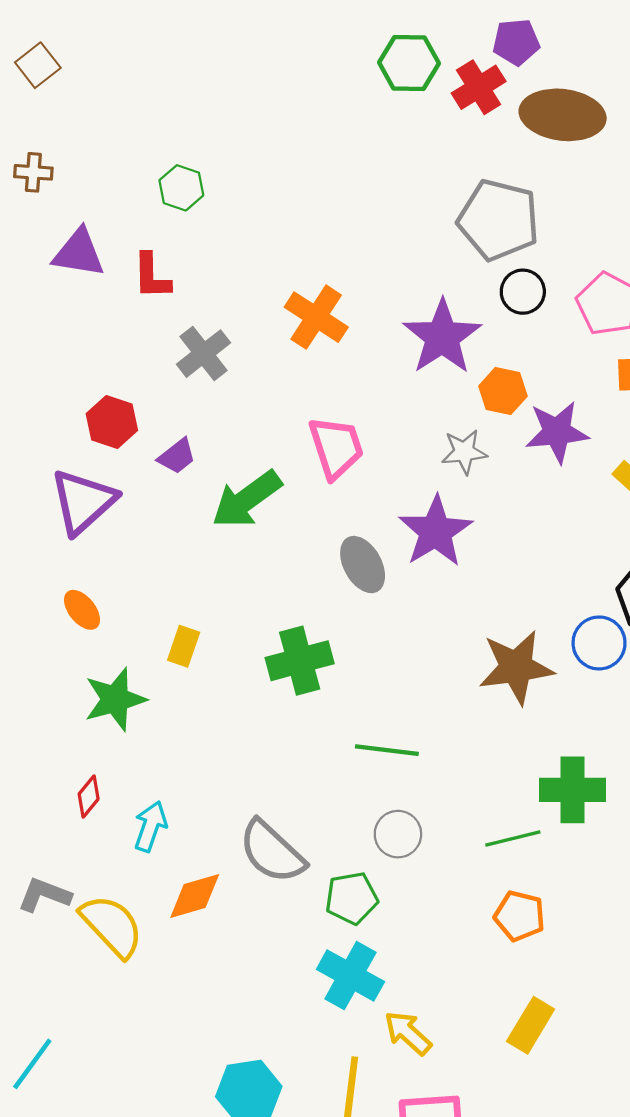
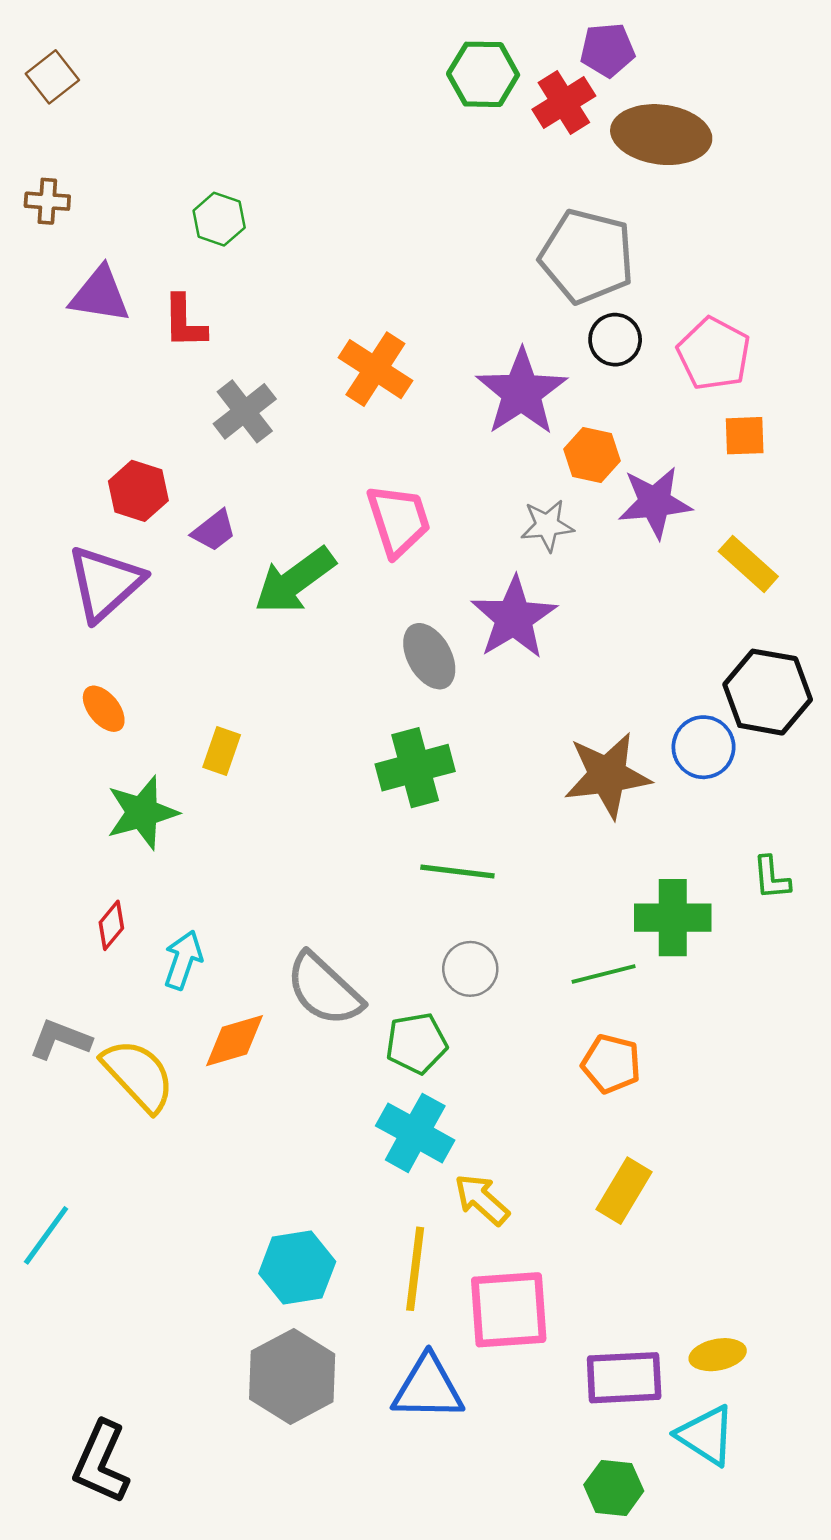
green cross: (300, 661) -> (415, 768), moved

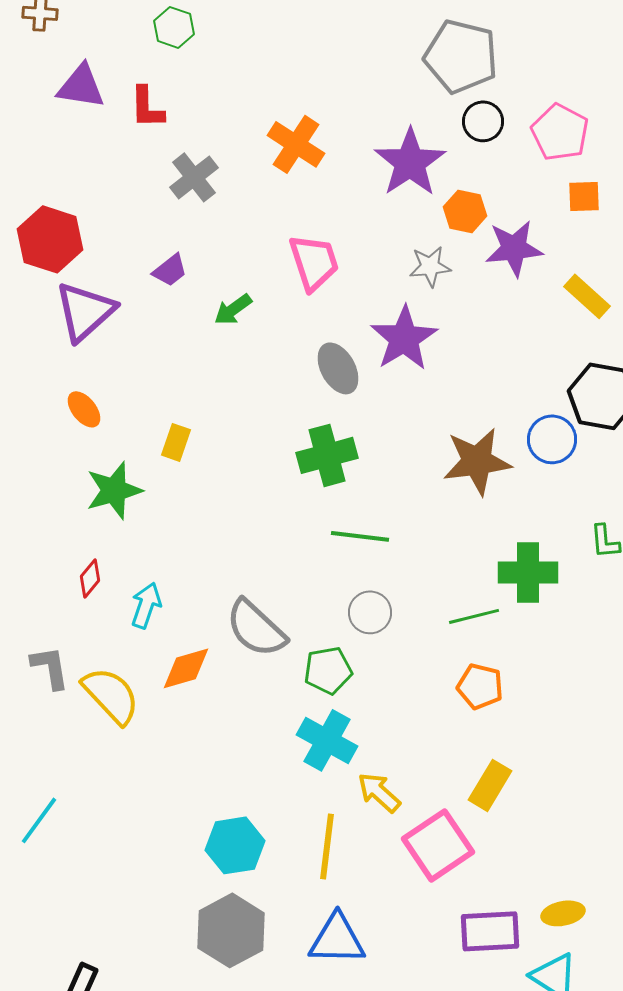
red hexagon: (138, 491) -> (50, 239), moved, size x1.4
green arrow: (295, 581) -> (233, 309), size x0.6
gray L-shape: (60, 1039) -> (50, 667), turned 60
pink square: (509, 1310) -> (438, 845), moved, turned -30

